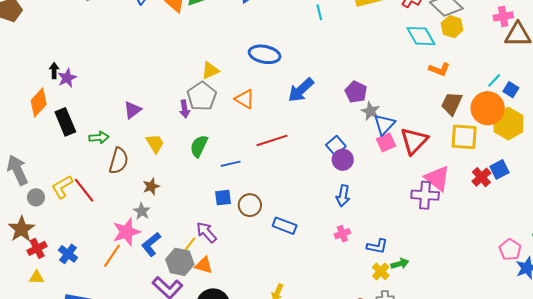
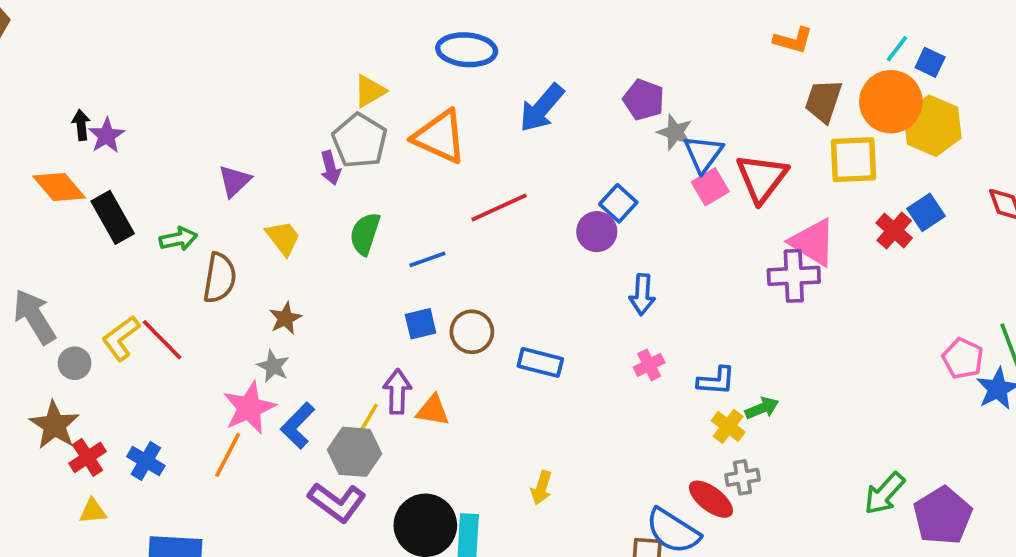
orange triangle: (245, 99) -> (440, 137), size x1.5
orange diamond: (39, 102) -> (59, 187), turned -76
purple circle: (343, 160) -> (597, 232), moved
purple arrow: (206, 232) -> (397, 391), turned 50
orange triangle: (204, 265) -> (433, 410), moved

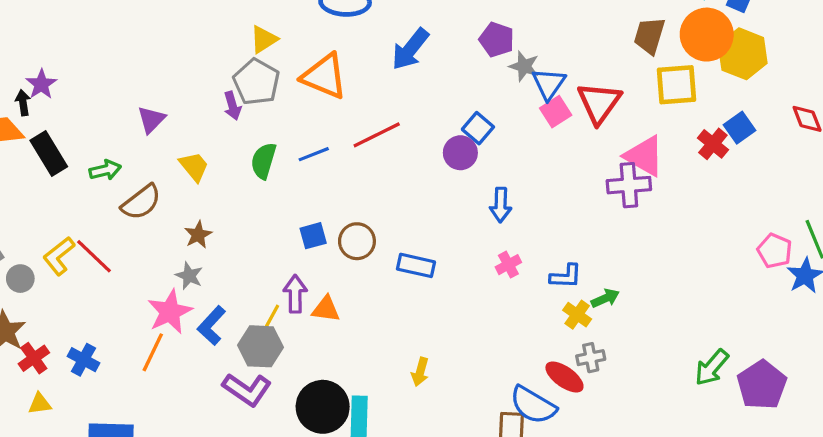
black arrow: (81, 125) -> (23, 103), moved
blue line: (427, 259) -> (314, 154), moved
brown semicircle: (220, 278) -> (141, 202), turned 45

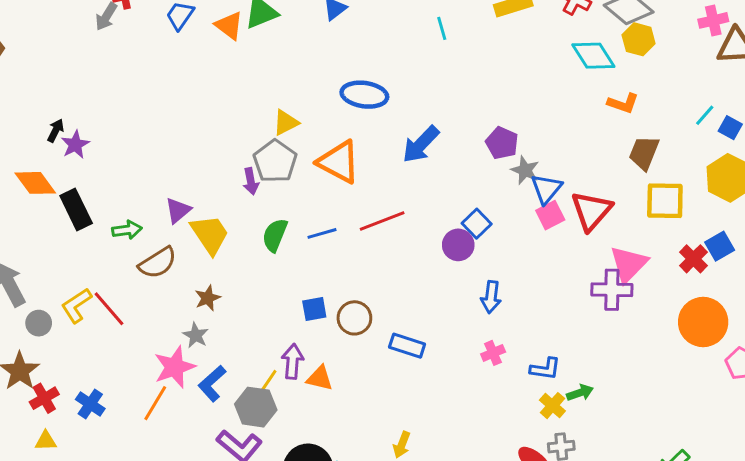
orange circle: (707, 35) -> (703, 322), moved
black arrow: (23, 103) -> (56, 131), moved, turned 30
purple triangle: (151, 119) -> (178, 210), moved
pink triangle: (644, 156) -> (629, 264), turned 39
yellow trapezoid: (194, 167) -> (210, 234), size x1.4

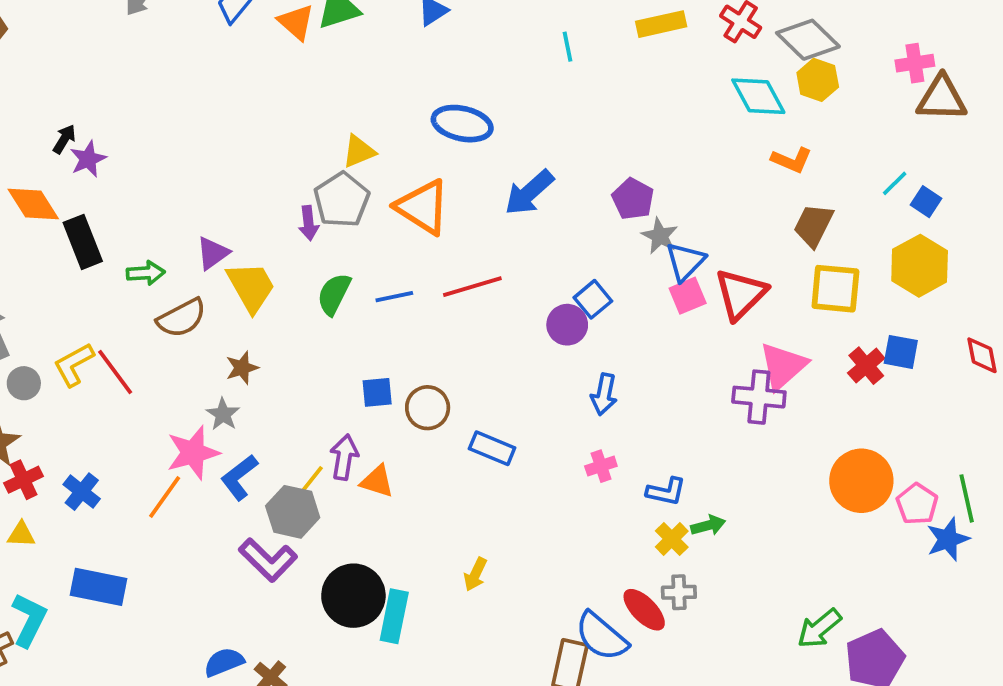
blue square: (720, 246) -> (901, 352), turned 36
orange circle: (703, 322) -> (861, 481), moved

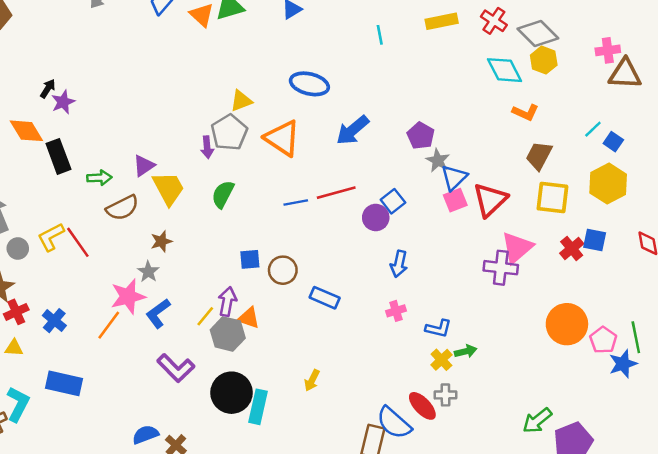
red line: (472, 287) -> (336, 193), moved
blue line: (394, 297) -> (296, 203), moved
gray hexagon: (293, 512) -> (228, 334), moved

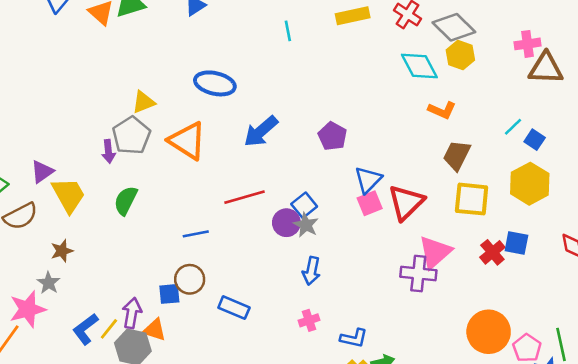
gray star: (438, 160) -> (306, 225), moved
blue line: (296, 203) -> (196, 234), moved
blue square: (250, 259) -> (169, 294), moved
blue L-shape: (158, 313) -> (85, 329), moved

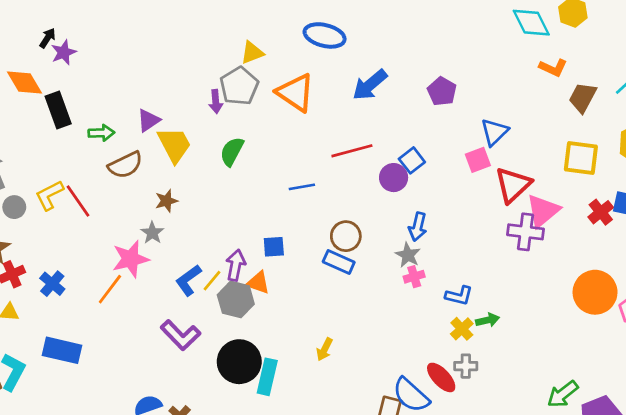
brown trapezoid: (457, 155) -> (583, 97), moved
blue triangle: (368, 180) -> (494, 132), moved
red triangle: (406, 202) -> (513, 185), moved
gray star: (306, 225) -> (408, 255), moved
brown circle: (190, 279) -> (346, 236), moved

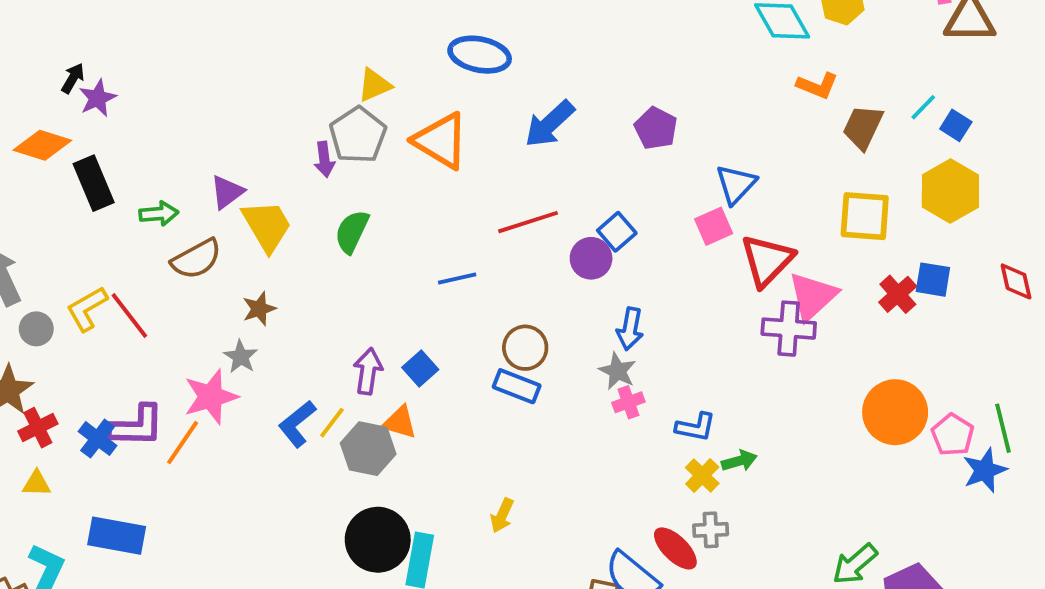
orange diamond: (25, 83) -> (42, 145), turned -39
blue square: (274, 247) -> (420, 369), turned -35
purple arrow: (236, 265) -> (368, 371), moved
purple L-shape: (180, 335) -> (137, 426), moved, turned -42

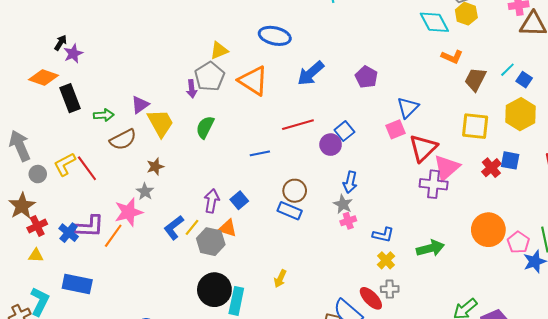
green arrow: (739, 461) -> (430, 248), moved, size x1.5

